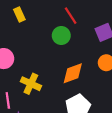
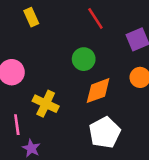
green circle: (61, 36) -> (84, 59), moved

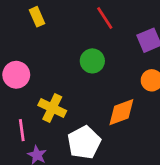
orange diamond: (98, 91) -> (121, 112), moved
white pentagon: (105, 132) -> (84, 143), moved

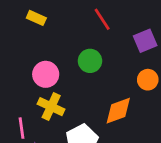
yellow rectangle: (37, 17) -> (36, 18), turned -42
pink circle: (16, 75) -> (46, 74), moved

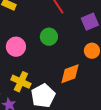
yellow cross: (51, 107) -> (21, 82), moved

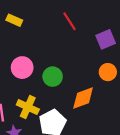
green circle: (49, 37) -> (53, 77), moved

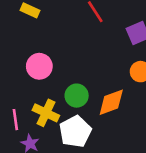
green circle: (53, 77) -> (77, 96), moved

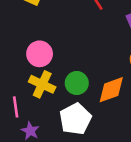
yellow cross: (46, 113) -> (42, 84), moved

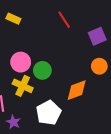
green circle: (77, 83) -> (42, 70), moved

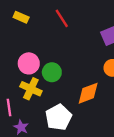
red line: (64, 20) -> (62, 18), moved

